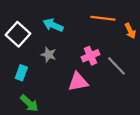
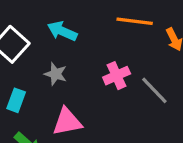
pink triangle: (78, 82) -> (67, 122), moved

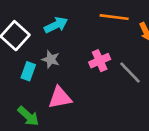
cyan arrow: (62, 31) -> (56, 25), turned 130
cyan rectangle: (16, 100) -> (28, 71), moved

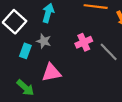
cyan arrow: (56, 25) -> (48, 13), turned -48

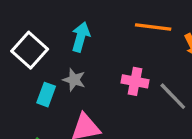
pink cross: (84, 42) -> (135, 81), turned 35

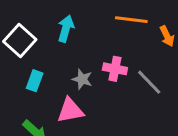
gray star: (74, 80) -> (82, 79), moved

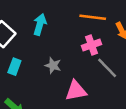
pink cross: (115, 69) -> (92, 45), moved, turned -30
pink triangle: (70, 110) -> (76, 91), moved

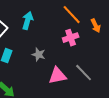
orange line: (93, 17) -> (72, 15), turned 40
gray line: (107, 68) -> (84, 73), moved

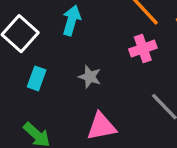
pink triangle: (58, 76) -> (101, 126), moved

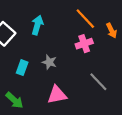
cyan rectangle: (37, 78) -> (22, 68), moved

